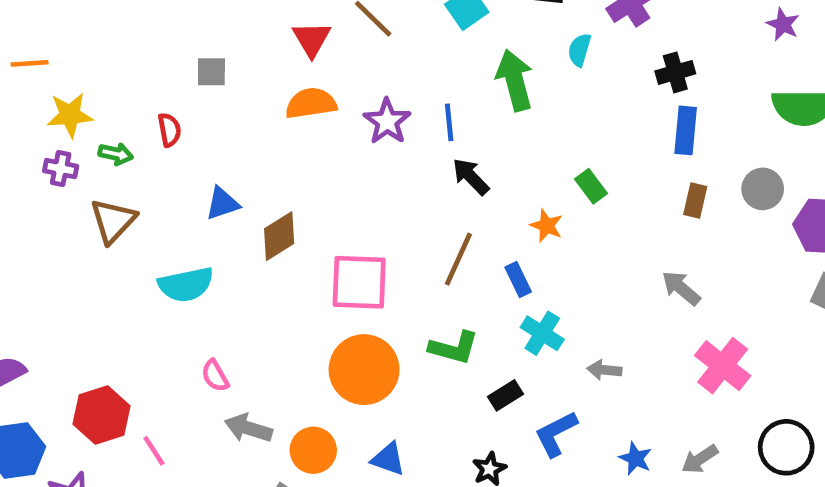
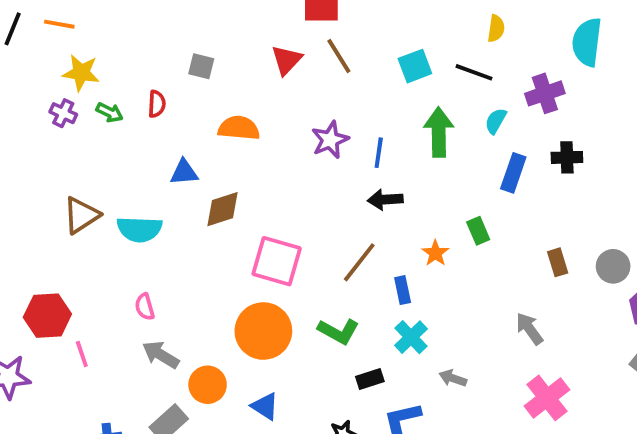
orange semicircle: (311, 103) -> (239, 128), moved
blue rectangle: (686, 130) -> (513, 173), moved
black arrow: (471, 177) -> (385, 200), turned -64
brown rectangle: (695, 201) -> (558, 262), turned -44
brown triangle: (113, 221) -> (81, 215), moved

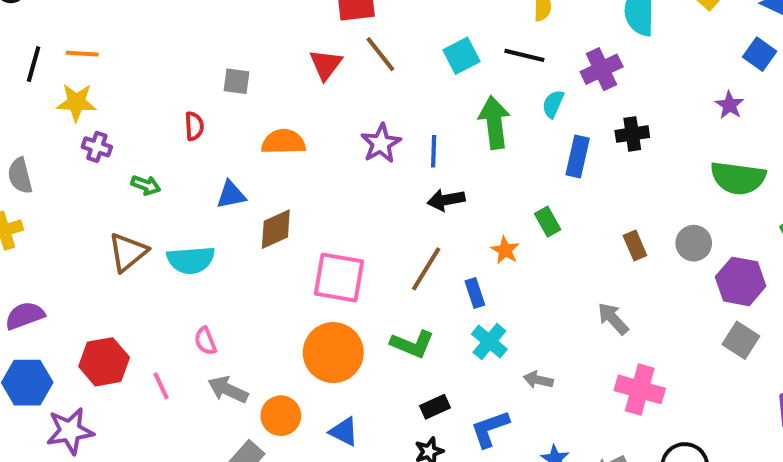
yellow star: (81, 73) -> (76, 102), moved
green arrow: (110, 112) -> (146, 185), moved
pink line: (82, 354) -> (161, 386), moved
black rectangle: (370, 379) -> (435, 407), moved
pink cross: (547, 398) -> (640, 389), turned -30

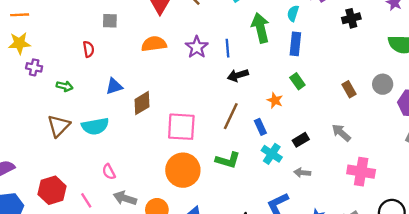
black cross: (632, 134) -> (351, 18), moved
orange semicircle: (283, 142) -> (154, 44), moved
blue rectangle: (578, 157) -> (295, 44), moved
black rectangle: (435, 407) -> (301, 140), moved

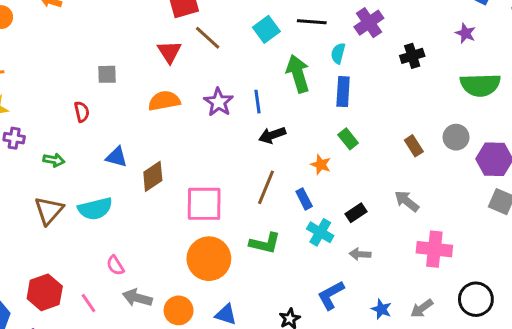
blue triangle: (114, 86) -> (116, 157), turned 36

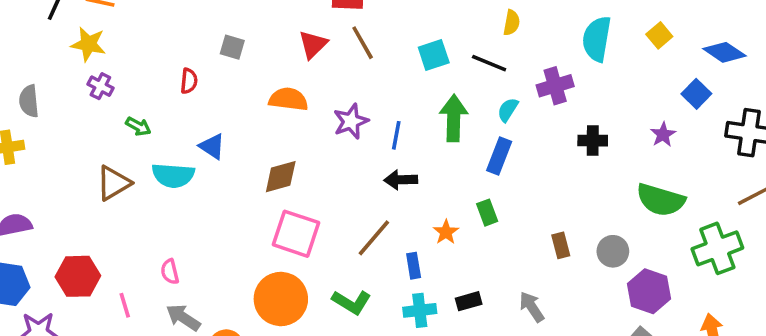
brown diamond: (153, 176) -> (281, 177), moved
cyan semicircle: (95, 209) -> (173, 175), moved
cyan cross: (320, 232) -> (420, 310), turned 35

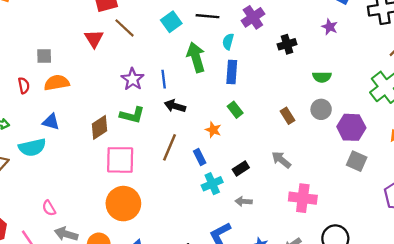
orange semicircle: (288, 99) -> (57, 83), moved
black arrow: (401, 180) -> (175, 106), turned 36
green semicircle: (661, 200) -> (322, 77), moved, size x0.6
green L-shape: (352, 302) -> (132, 115), moved

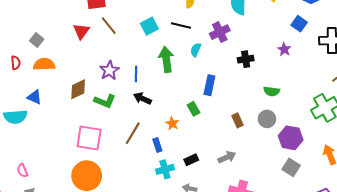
gray square: (44, 56) -> (37, 40), turned 32
blue rectangle: (232, 72) -> (209, 85), moved
brown diamond: (100, 127) -> (78, 89), moved
gray arrow: (281, 160) -> (227, 157), turned 108

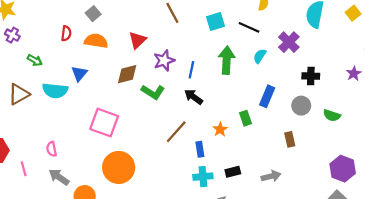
red triangle: (81, 31) -> (137, 40), moved
purple cross: (220, 32) -> (289, 42), turned -30
blue triangle: (34, 97) -> (79, 74), turned 35
gray circle: (267, 119) -> (301, 106), moved
pink square: (89, 138) -> (104, 123), moved

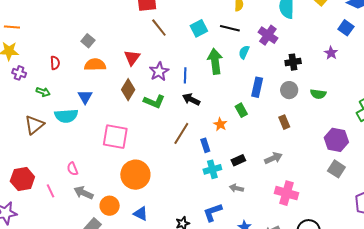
red semicircle: (66, 33) -> (55, 63), moved
brown diamond: (127, 74) -> (128, 90), turned -35

